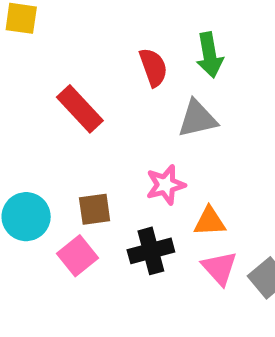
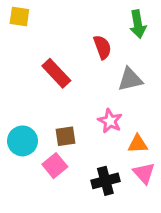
green arrow: (210, 55) -> (138, 24), moved
pink star: (166, 185) -> (110, 121), turned -30
black cross: (151, 251) -> (105, 181), moved

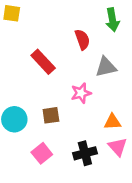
pink star: (110, 121) -> (81, 93), moved, turned 30
pink square: (55, 166) -> (42, 153), moved

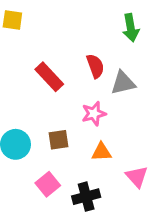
red semicircle: (82, 39) -> (95, 66), moved
orange triangle: (112, 122) -> (101, 152), moved
black cross: (85, 153) -> (86, 197), moved

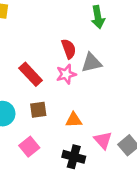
red rectangle: (49, 77) -> (31, 74), moved
pink star: (94, 114) -> (66, 74), moved
black cross: (86, 197) -> (74, 157), moved, turned 30

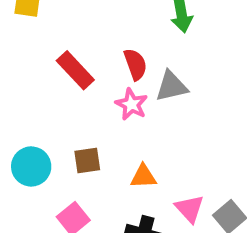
red rectangle: (31, 74) -> (75, 70), moved
pink star: (66, 74) -> (131, 104), turned -30

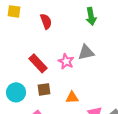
red semicircle: (135, 64) -> (46, 21), moved
red rectangle: (75, 70) -> (38, 63), moved

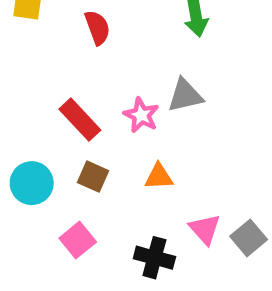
brown square: (44, 89) -> (93, 177), turned 32
orange triangle: (72, 97) -> (159, 177), moved

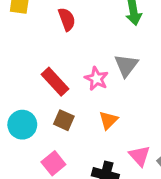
gray triangle: (185, 95) -> (126, 65), turned -40
orange triangle: (159, 177) -> (108, 120), turned -42

